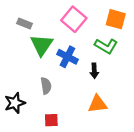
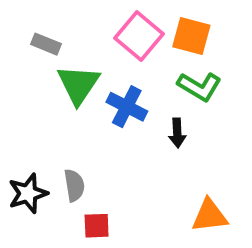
orange square: (116, 19) -> (191, 36), moved
gray semicircle: (46, 86) -> (74, 185), moved
orange triangle: (97, 104) -> (210, 216), moved

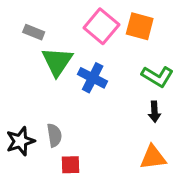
green L-shape: (199, 86) -> (157, 76), moved
black arrow: (177, 133) -> (154, 112), moved

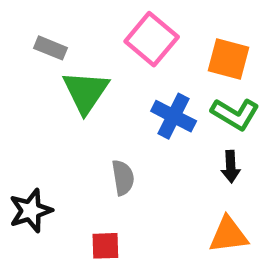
orange square: (140, 26) -> (228, 59), moved
blue cross: (93, 78) -> (174, 116), moved
gray semicircle: (54, 135) -> (123, 178), moved

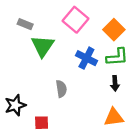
orange square: (228, 59) -> (114, 30), turned 30
green L-shape: (235, 114) -> (117, 57), turned -35
red square: (105, 246) -> (42, 123), moved

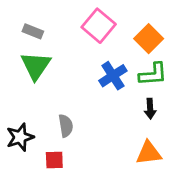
green triangle: (43, 46) -> (36, 66), moved
blue cross: (86, 58) -> (113, 76), turned 30
gray semicircle: (61, 89) -> (66, 126), moved

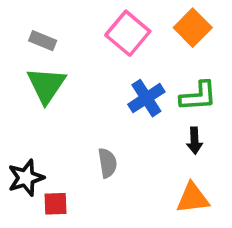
orange square: (149, 39) -> (193, 28), moved
gray semicircle: (66, 126) -> (107, 163), moved
red square: (54, 160) -> (56, 204), moved

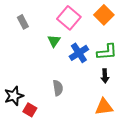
gray rectangle: (43, 41) -> (23, 22), turned 40
green triangle: (46, 85) -> (54, 41), moved, size x0.6
red square: (56, 204) -> (30, 110), turned 32

